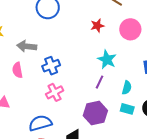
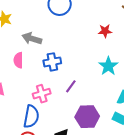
purple line: (99, 82) -> (71, 86), moved
pink cross: (55, 92) -> (42, 94), moved
blue semicircle: (40, 123) -> (31, 116), turned 105

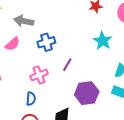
pink semicircle: (18, 60) -> (12, 44), turned -126
blue semicircle: (31, 116) -> (31, 99), size x0.6

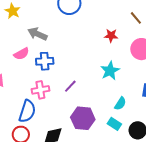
blue cross: (46, 42) -> (45, 61), moved
blue semicircle: (31, 99) -> (27, 111), size x1.6

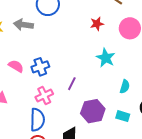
gray arrow: (38, 34) -> (23, 25), moved
pink semicircle: (21, 54) -> (16, 66), turned -105
cyan rectangle: (114, 124) -> (123, 116), moved

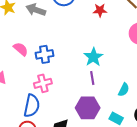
red star: (97, 24) -> (100, 10), moved
cyan star: (106, 58) -> (93, 57), moved
purple line: (72, 84) -> (92, 78), moved, turned -48

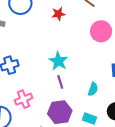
pink cross: (43, 83) -> (24, 99), moved

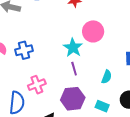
pink circle: (101, 31) -> (93, 31), moved

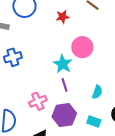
blue cross: (24, 50) -> (13, 57), moved
pink cross: (37, 85) -> (38, 101), moved

